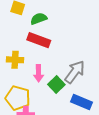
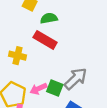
pink arrow: (39, 73) -> (38, 89), moved, turned 56
green square: (56, 84) -> (55, 88), turned -35

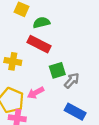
gray arrow: (76, 79) -> (72, 81), size x0.7
green square: (55, 88) -> (57, 70), moved, turned -35

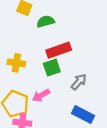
red rectangle: (39, 44) -> (59, 50), moved, turned -45
green square: (57, 70) -> (52, 68), moved

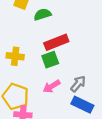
gray arrow: (79, 82) -> (78, 84), moved
pink arrow: (41, 95) -> (52, 86), moved

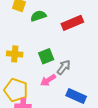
red rectangle: (56, 42) -> (72, 23), moved
gray arrow: (78, 84) -> (64, 67), moved

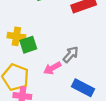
green square: (46, 56) -> (28, 45), moved

